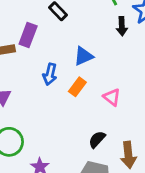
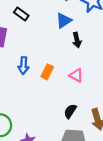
black arrow: (122, 26) -> (77, 40), moved
blue triangle: (83, 56) -> (64, 20), moved

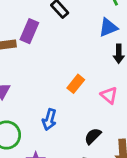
blue arrow: (23, 66) -> (49, 120), moved

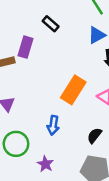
orange rectangle: (76, 84) -> (73, 90), size x1.6

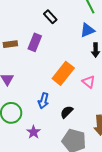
purple rectangle: (26, 47) -> (35, 42), moved
black semicircle: (94, 136) -> (67, 112), moved

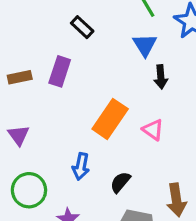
blue triangle: (87, 30) -> (145, 45), turned -35

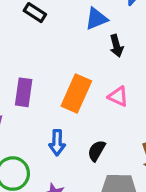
blue triangle: (145, 45) -> (96, 19), turned 50
purple rectangle: (60, 71) -> (24, 92), moved

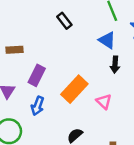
blue triangle: (96, 19) -> (107, 40), turned 36
blue arrow: (57, 143) -> (38, 106), moved

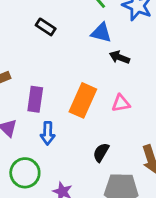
black arrow: (115, 65) -> (120, 57), turned 126
pink triangle: (104, 102) -> (121, 103), turned -35

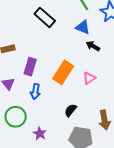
black rectangle: (46, 27) -> (45, 17), size x1.5
pink triangle: (121, 103) -> (89, 78), turned -32

